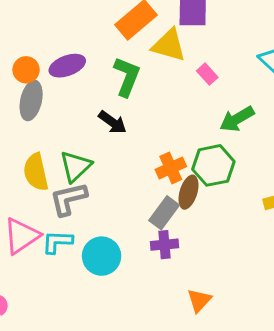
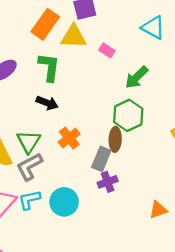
orange cross: (171, 168) -> (69, 138), moved
orange triangle: (199, 300) -> (158, 210), moved, turned 42

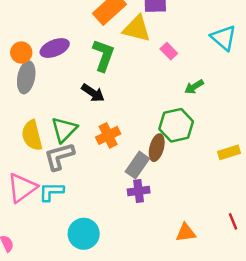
green arrow: (137, 77) -> (194, 87), size x0.7
cyan circle: (64, 202) -> (84, 234), moved

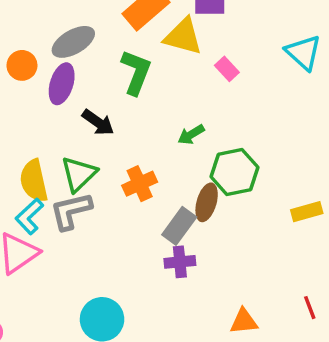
purple ellipse: (55, 48) -> (62, 84), moved, turned -52
gray ellipse: (26, 77) -> (73, 42), moved, turned 48
green arrow: (194, 87) -> (191, 135), moved
black arrow: (93, 93) -> (98, 122), moved
cyan L-shape: (51, 192) -> (29, 216), moved, turned -45

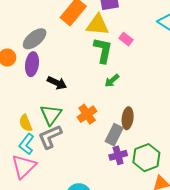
green L-shape: (136, 72) -> (103, 50), moved
green hexagon: (234, 172) -> (146, 158), moved
yellow semicircle: (34, 181) -> (26, 123), size x0.7

